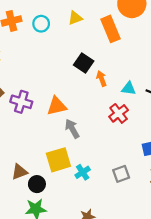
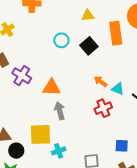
cyan circle: (41, 24) -> (61, 40), moved
black square: (84, 63) -> (89, 46), moved
orange arrow: (101, 79) -> (101, 82), moved, turned -48

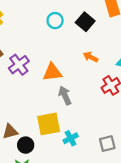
purple cross: (22, 76) -> (19, 65), turned 30
orange arrow: (101, 82) -> (91, 57), moved

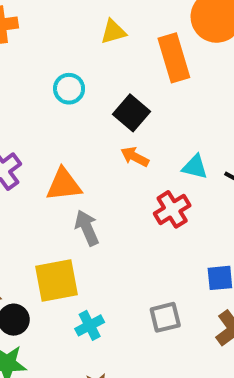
black square: (85, 22) -> (132, 113), moved
cyan cross: (71, 138) -> (90, 325), moved

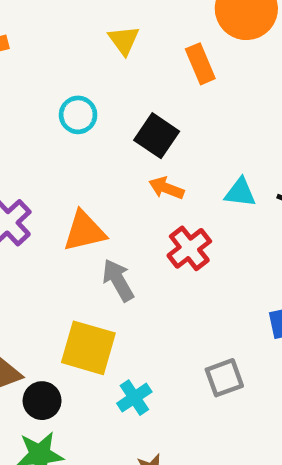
yellow triangle: (113, 32) -> (124, 40), turned -44
orange rectangle: (174, 58) -> (200, 64), size x0.7
red cross: (172, 209) -> (189, 248), moved
yellow square: (56, 280) -> (88, 348), turned 33

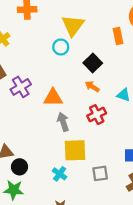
yellow triangle: (124, 40) -> (73, 25), moved, size x1.6
yellow square: (88, 348) -> (75, 150), moved, turned -30
cyan cross: (134, 398) -> (60, 174), turned -32

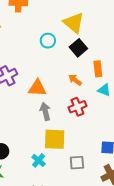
yellow triangle: (73, 25) -> (74, 23), moved, turned -30
orange rectangle: (118, 36) -> (98, 69), moved
black square: (93, 63) -> (78, 48), moved

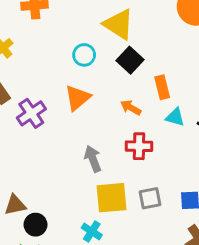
orange triangle: (37, 88) -> (78, 98), moved, turned -36
red cross: (77, 107) -> (139, 146), turned 30
gray square: (77, 163) -> (150, 198), moved

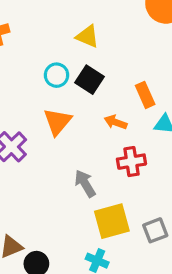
yellow triangle: (119, 24) -> (87, 36), size x0.7
black square: (130, 60) -> (89, 80), moved
gray square: (150, 198) -> (155, 230), moved

